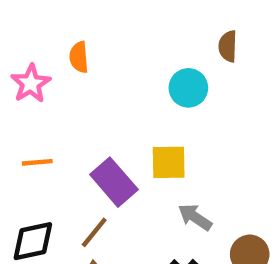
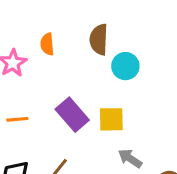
brown semicircle: (228, 46) -> (99, 39), moved, size x1.4
purple rectangle: (114, 182) -> (72, 115), moved

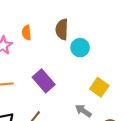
yellow square: (111, 119) -> (99, 87), moved, turned 36

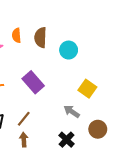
brown semicircle: (62, 29) -> (40, 38), moved

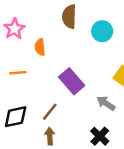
orange semicircle: (16, 35) -> (40, 47), moved
purple rectangle: (33, 82) -> (72, 81), moved

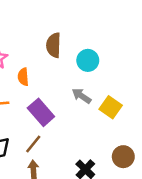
purple rectangle: (72, 81) -> (41, 112), moved
gray arrow: (106, 103) -> (81, 96), moved

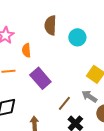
gray arrow: (81, 96) -> (89, 96), moved
brown line: (33, 144) -> (64, 103), moved

